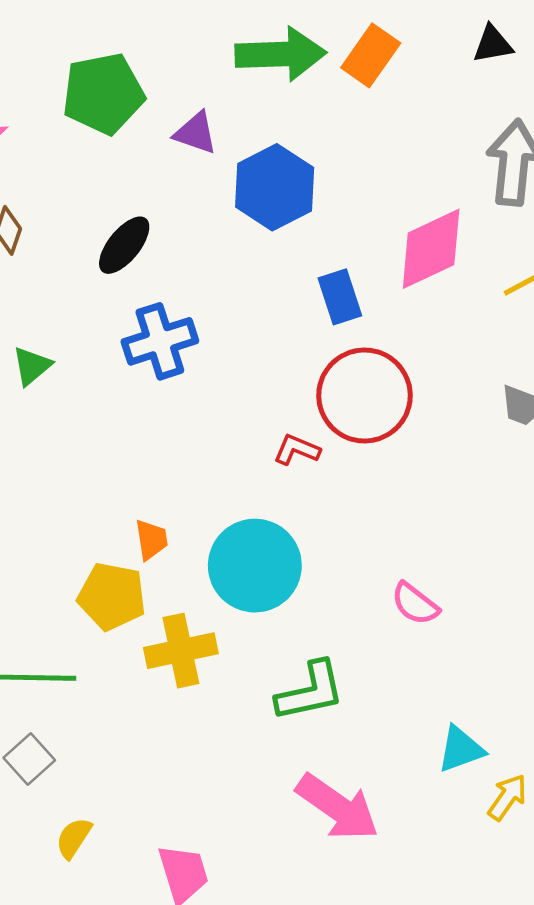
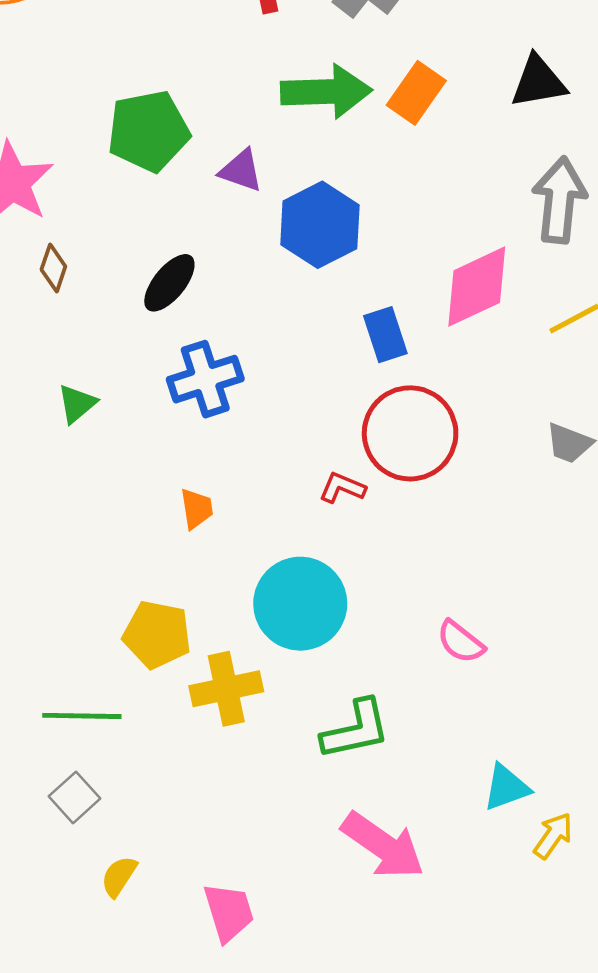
black triangle: (493, 44) -> (538, 82), size x1.4
orange trapezoid: (151, 540) -> (197, 509), moved

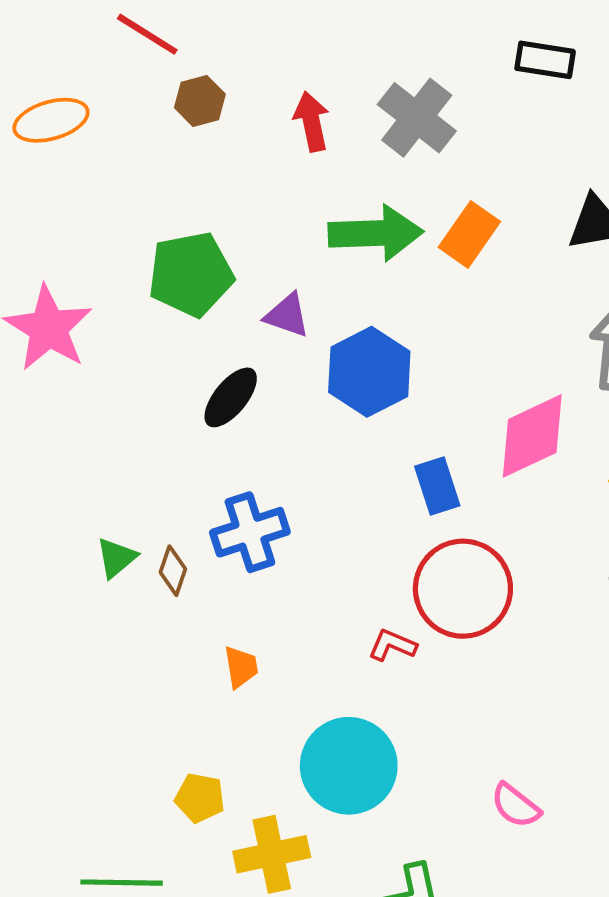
brown diamond: (53, 268) -> (173, 571), moved
black ellipse: (169, 283) -> (231, 397), moved
yellow pentagon: (157, 635) -> (200, 798), size x0.7

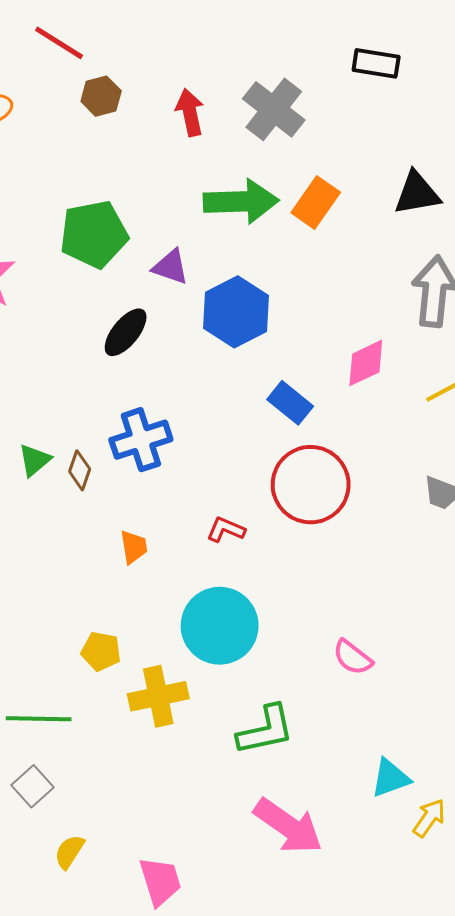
pink diamond: (532, 436) -> (366, 363), size x0.7
blue rectangle: (437, 486) -> (290, 403), turned -33
red L-shape: (392, 645) -> (226, 530), moved

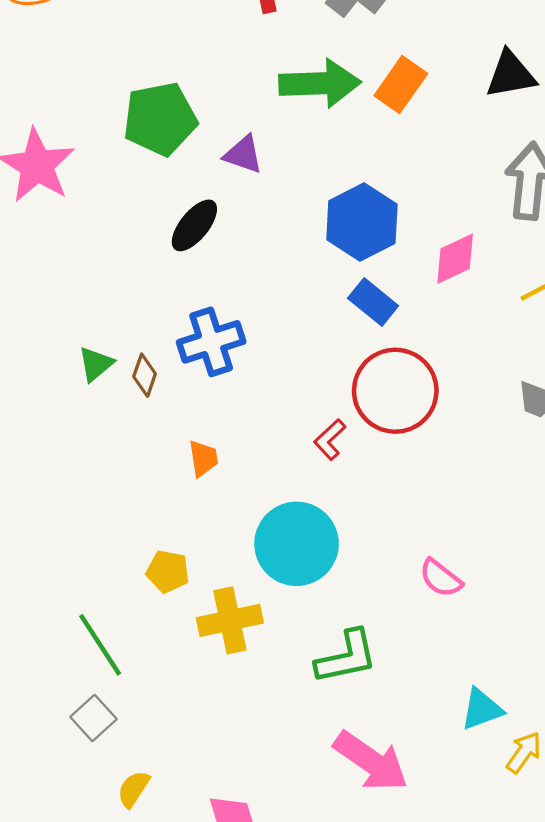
blue hexagon: (236, 312) -> (362, 222), moved
red L-shape: (226, 530) -> (330, 440), moved, turned -66
green line: (39, 719) -> (100, 645), turned 56

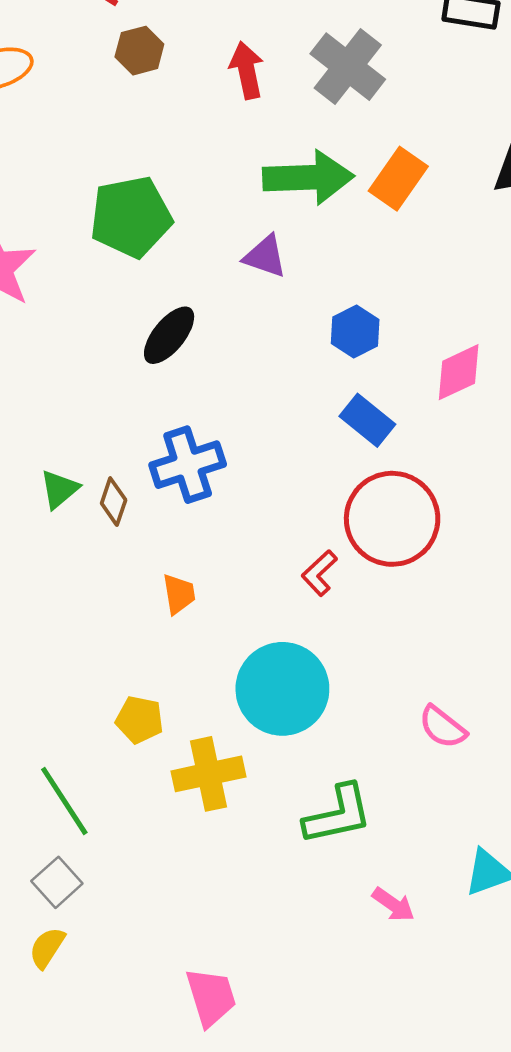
purple triangle: (243, 154) -> (265, 256), moved
blue hexagon: (362, 222) -> (355, 332), size x0.6
pink arrow: (371, 761) -> (393, 905), moved, size x0.5
yellow semicircle: (133, 789) -> (47, 948), moved

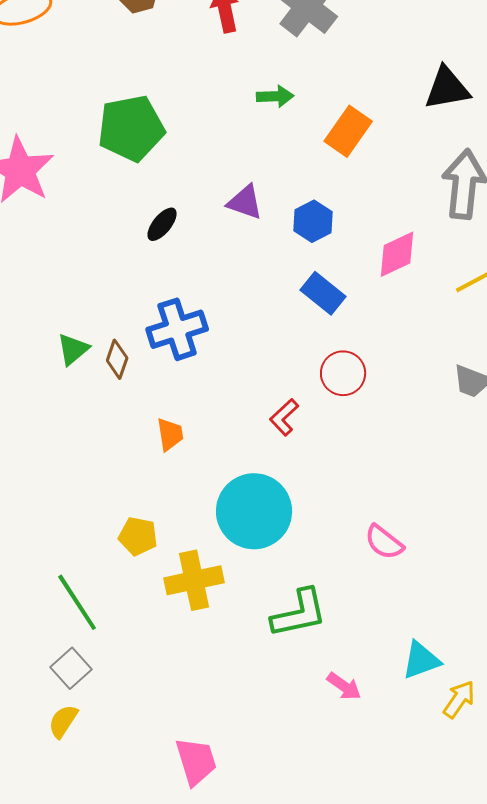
green arrow: (308, 177) -> (275, 96), size x0.5
orange rectangle: (398, 179) -> (348, 131), moved
purple triangle: (265, 256) -> (245, 202), moved
black ellipse: (169, 335) -> (162, 224), size x0.7
red circle: (392, 519) -> (343, 373), size x0.6

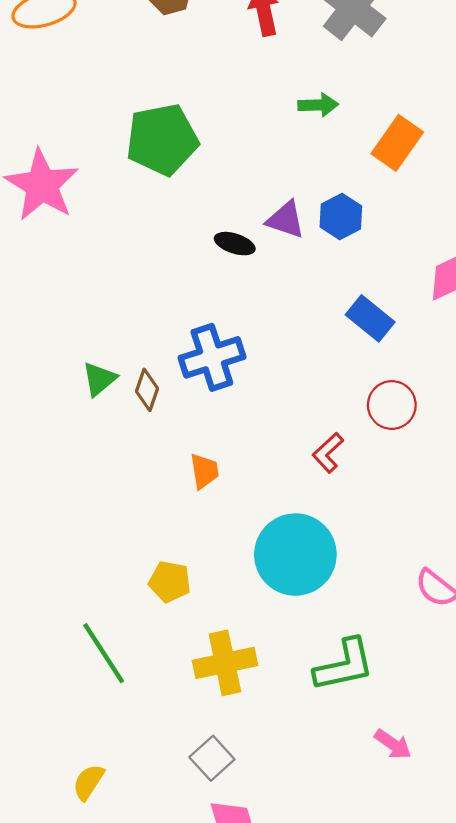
blue hexagon: (313, 221) -> (341, 216), moved
black ellipse: (162, 224) -> (235, 244), moved, turned 69
yellow cross: (194, 580) -> (225, 663), moved
gray square: (71, 668) -> (212, 758), moved

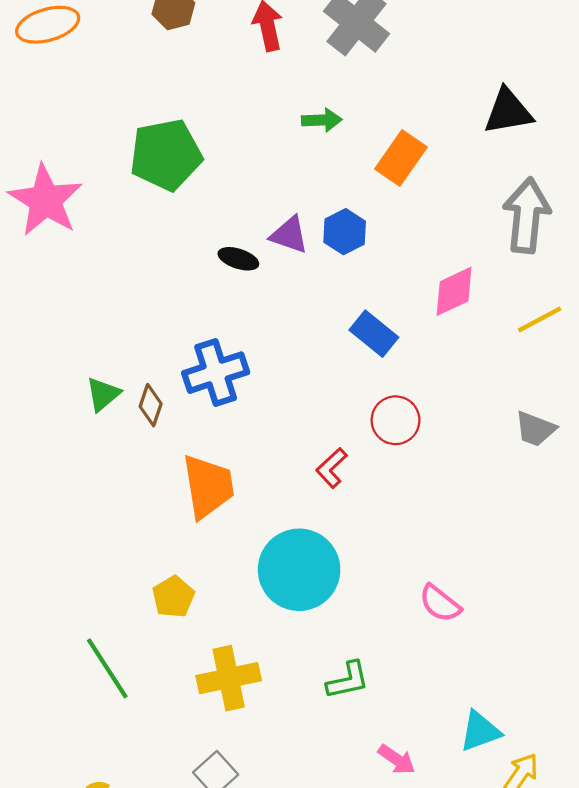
orange trapezoid: (204, 471) -> (208, 486), size x1.8
yellow pentagon: (170, 582) -> (173, 597), turned 30
green L-shape: (344, 665) -> (348, 680), size x0.7

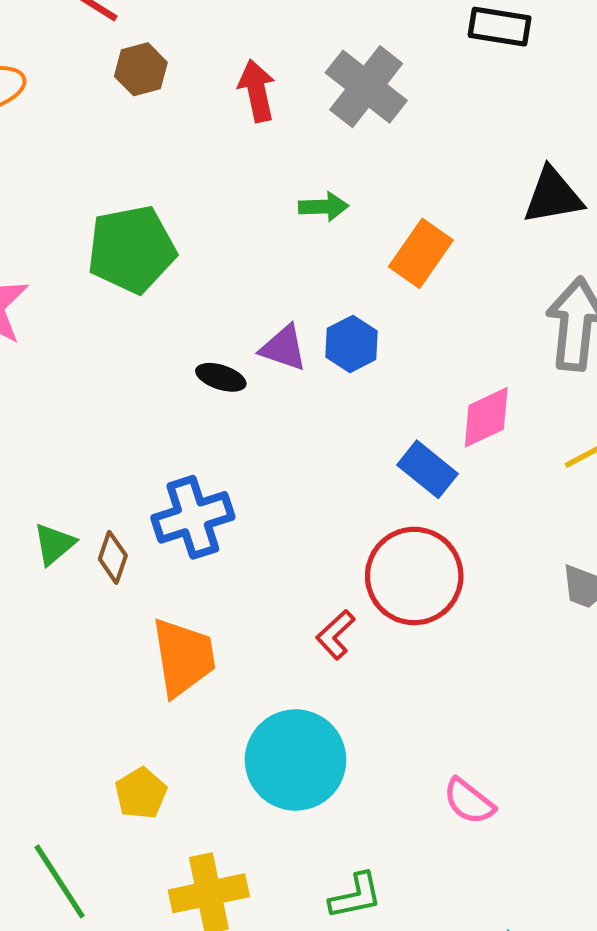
blue rectangle: (374, 334) -> (428, 469), moved
red circle: (396, 420) -> (414, 576), size x1.6

